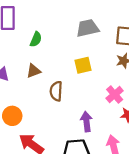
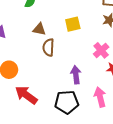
brown triangle: (34, 71) -> (39, 29), moved, turned 32

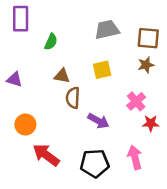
purple arrow: (76, 75) -> (98, 121), moved, turned 126

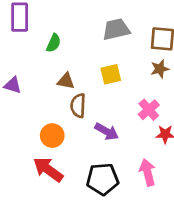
orange circle: (25, 124) -> (52, 136), moved

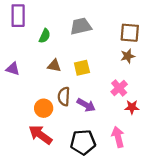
gray trapezoid: (116, 29) -> (81, 26), moved
yellow square: (111, 74) -> (82, 68), moved
brown semicircle: (78, 106) -> (64, 96), moved

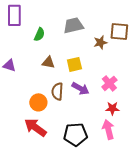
brown star: (128, 56) -> (100, 42), moved
purple arrow: (86, 105) -> (80, 88), moved
red star: (132, 107) -> (112, 108), moved

